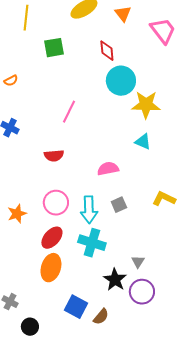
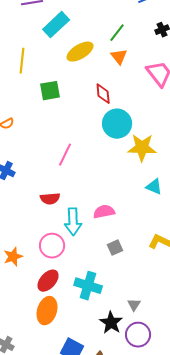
cyan triangle: (143, 142) -> (154, 187), moved
cyan arrow: (89, 210) -> (73, 222), moved

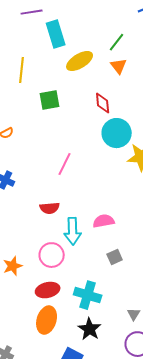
cyan rectangle: (56, 25) -> (56, 34), turned -64
red ellipse: (48, 281) -> (48, 290), turned 35
black star: (111, 323) -> (90, 329), moved

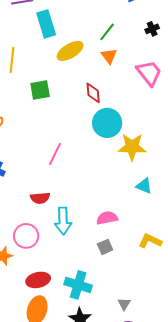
pink semicircle: (104, 221) -> (107, 218), moved
pink circle: (52, 255) -> (26, 236), moved

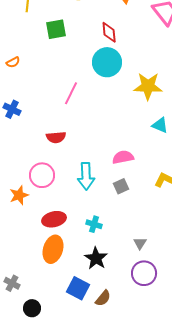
cyan circle: (107, 123) -> (107, 62), moved
cyan arrow: (63, 221) -> (86, 176), moved
cyan cross: (78, 285) -> (94, 224), size x0.6

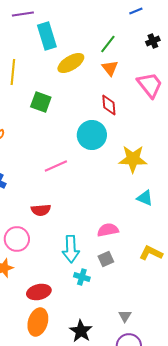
green square: (56, 29) -> (41, 102), turned 30
red diamond: (109, 32) -> (109, 105), moved
pink line: (71, 93) -> (56, 166), turned 40
pink circle: (42, 175) -> (17, 239), moved
cyan cross: (94, 224) -> (82, 277), moved

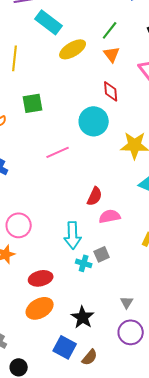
cyan rectangle: (47, 36) -> (49, 22), turned -36
green square: (41, 102) -> (33, 103), moved, turned -30
red semicircle: (41, 210) -> (95, 196), moved, turned -60
gray square: (106, 259) -> (102, 254), moved
orange ellipse: (38, 322) -> (40, 308), turned 44

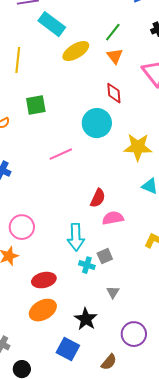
gray triangle: (127, 302) -> (113, 292), moved
brown semicircle: (90, 357) -> (109, 362), moved

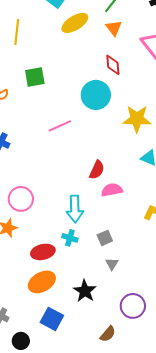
gray square: (105, 256) -> (105, 238), moved
cyan cross: (87, 265) -> (70, 238), moved
blue square: (68, 349) -> (52, 319), moved

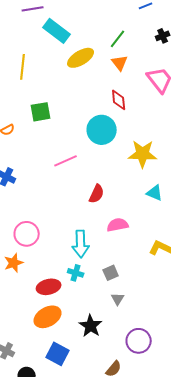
red semicircle: (97, 170) -> (97, 194), moved

